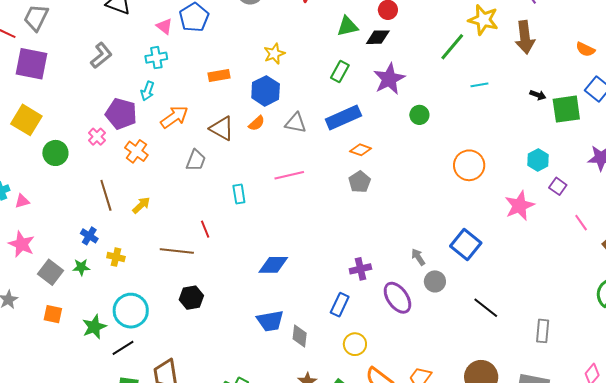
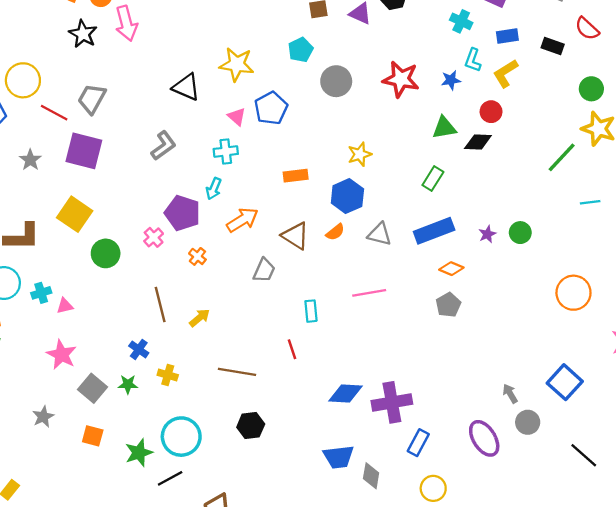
purple star: (389, 79) -> (487, 234), moved, size x0.5
orange cross: (136, 151) -> (197, 256), size x0.7
red line: (205, 229) -> (292, 349), moved
purple cross: (360, 269) -> (392, 402), moved, size x1.6

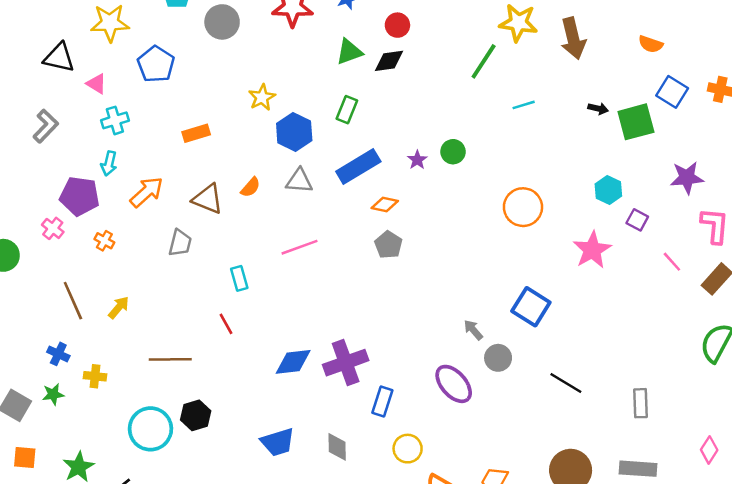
pink triangle: (237, 117) -> (96, 84), moved
blue hexagon: (347, 196) -> (294, 132), moved
cyan circle: (181, 437) -> (150, 429), moved
blue trapezoid: (339, 457) -> (278, 442), moved

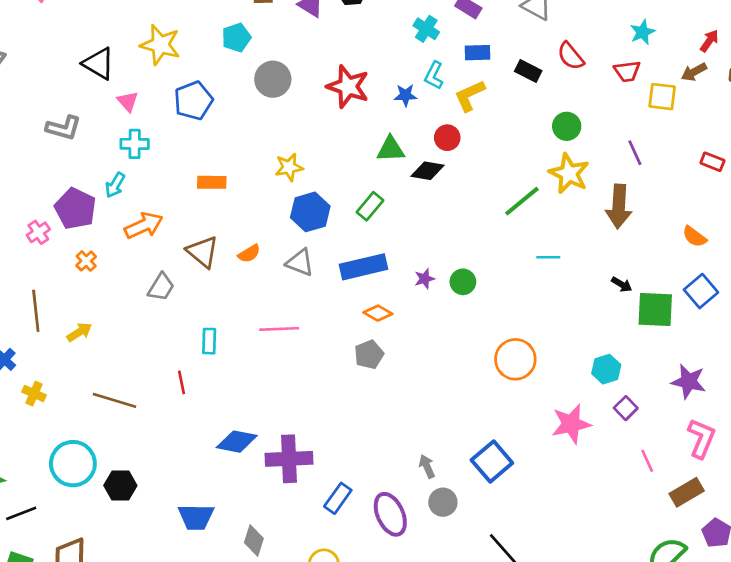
gray L-shape: (46, 126) -> (63, 128), turned 44
blue rectangle: (382, 401) -> (338, 498), moved
black hexagon: (196, 415) -> (120, 486), moved

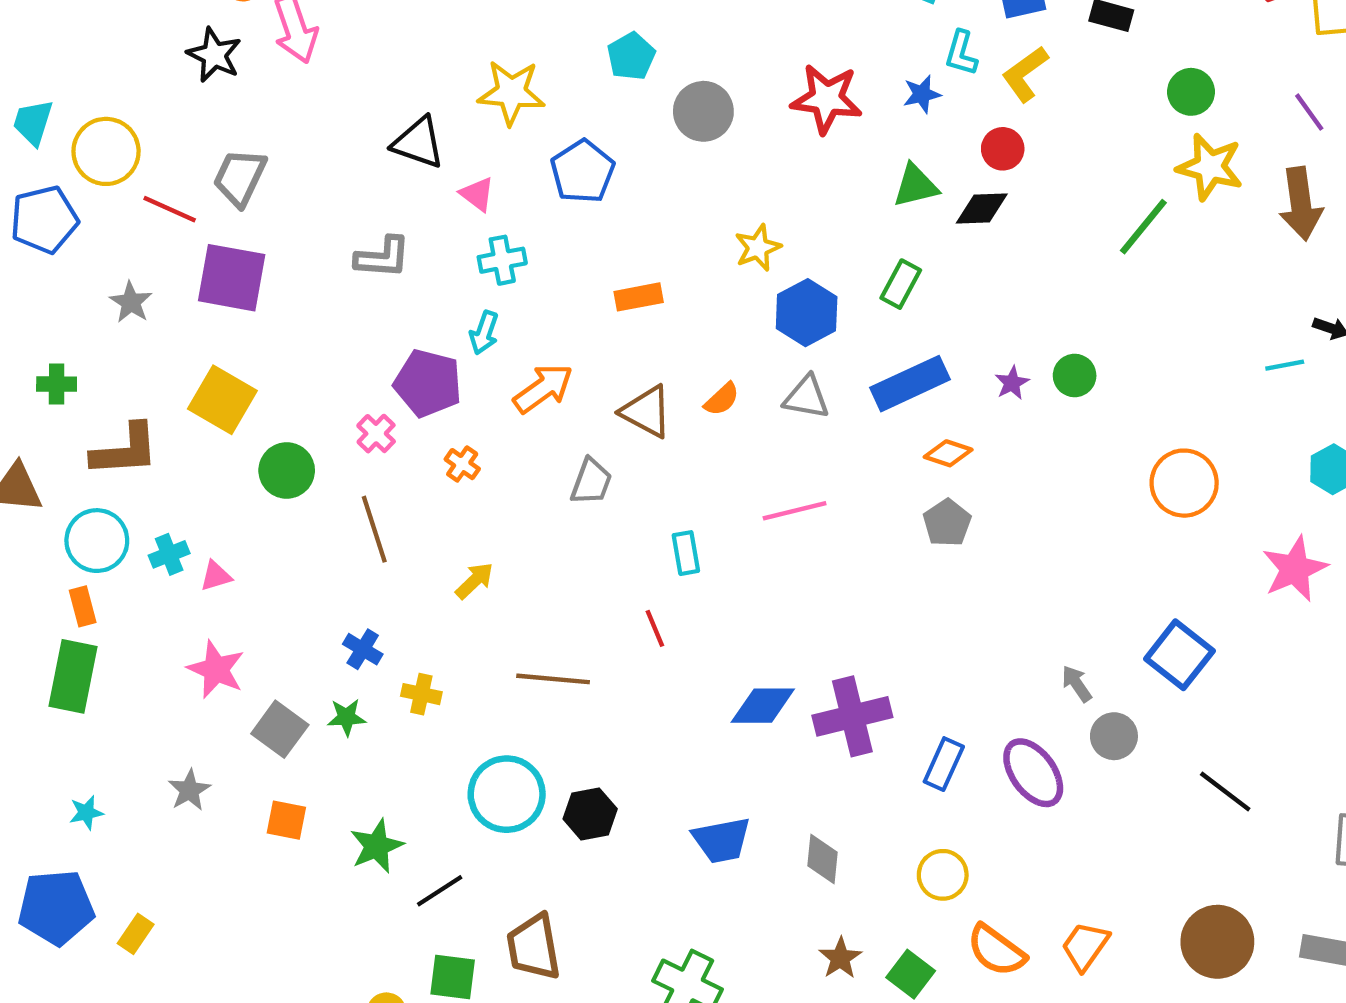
cyan line: (548, 257) -> (1285, 365), moved
brown line: (36, 311) -> (374, 529), moved

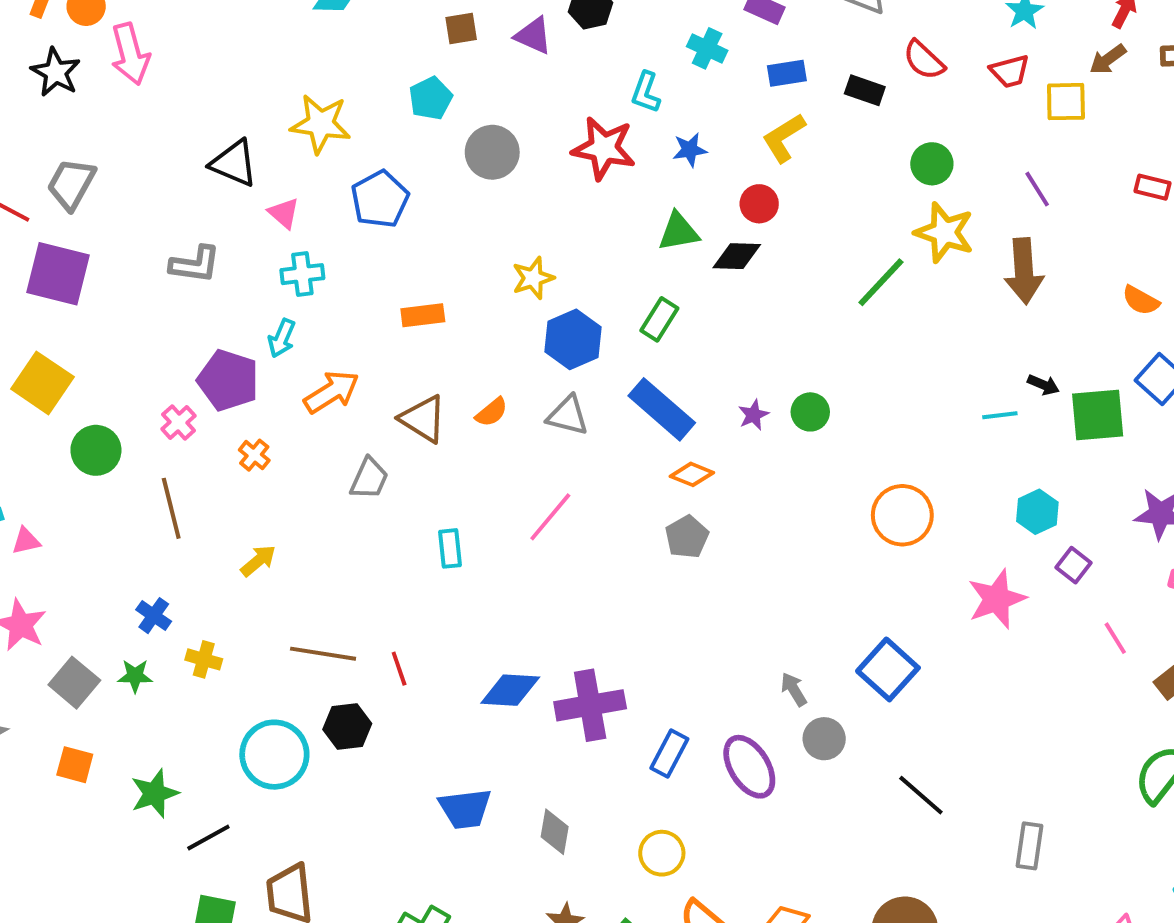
cyan L-shape: (961, 53) -> (646, 92), moved
blue rectangle: (910, 384) -> (662, 409), turned 62
pink line: (795, 511) -> (550, 517), turned -40
red line: (655, 628) -> (399, 669), moved
black hexagon: (590, 814) -> (347, 726), moved

